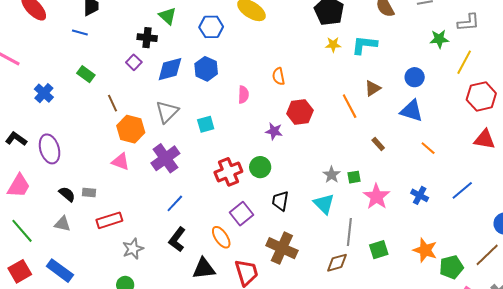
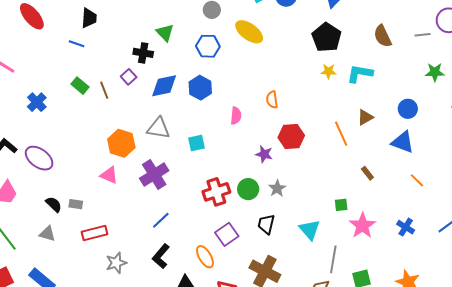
brown line: (113, 103) -> (104, 90), moved
gray triangle: (167, 112) -> (159, 128), turned 50
purple ellipse: (50, 149) -> (39, 158), turned -40
gray star: (332, 175) -> (277, 188), moved

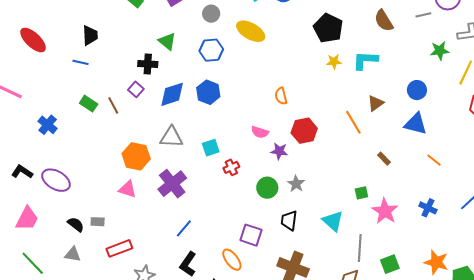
pink semicircle: (236, 116) -> (260, 132), moved, turned 108
red cross: (216, 192) -> (231, 167), moved, size x0.6
purple square: (227, 234) -> (251, 235), turned -30

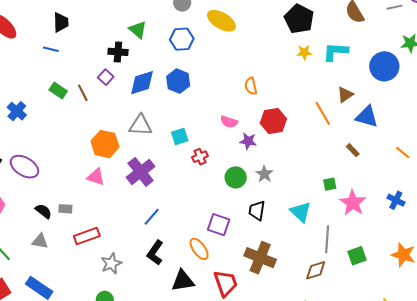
blue circle: (417, 90) -> (384, 66), moved, size x1.5
blue triangle: (416, 124) -> (367, 117), moved

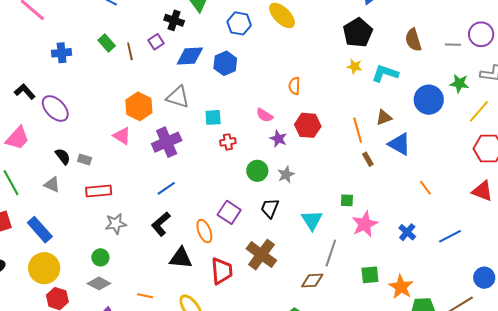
blue cross: (17, 111) -> (62, 53), turned 30
brown rectangle: (353, 150) -> (368, 159), moved
green square: (357, 256) -> (370, 275), moved

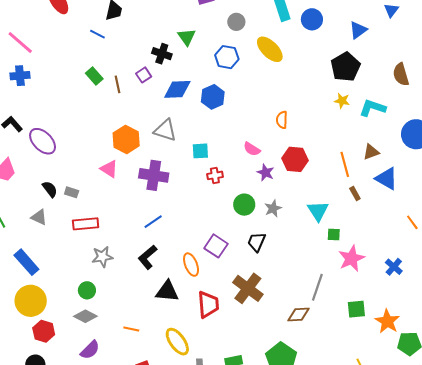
blue cross: (62, 53) -> (20, 76), moved
purple cross: (167, 142) -> (154, 175), turned 32
cyan triangle: (312, 220) -> (318, 211), moved

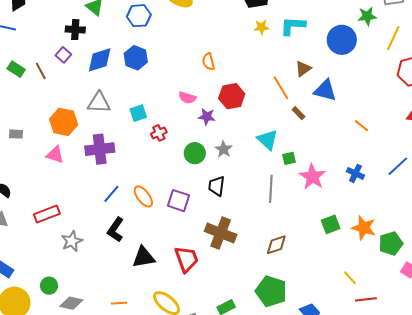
gray rectangle: (72, 192) -> (16, 134), moved
orange ellipse: (191, 265) -> (143, 196), moved
gray line: (317, 287) -> (271, 189), moved
green circle: (87, 290) -> (49, 286), moved

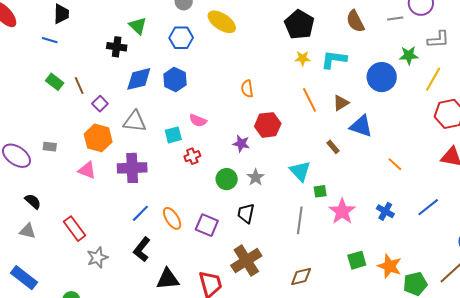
purple square: (63, 55) -> (100, 104), moved
orange line: (281, 88) -> (310, 100), moved
pink semicircle: (187, 98) -> (198, 121), moved
red rectangle: (47, 214) -> (75, 229), turned 70
brown cross: (221, 233) -> (246, 261), turned 32

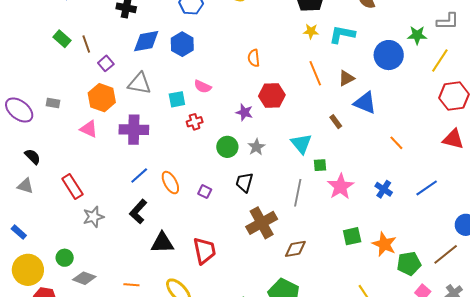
purple square: (207, 225) -> (205, 192), size x0.6
brown cross: (246, 261) -> (262, 223), moved
blue rectangle: (24, 278) -> (19, 232), size x0.6

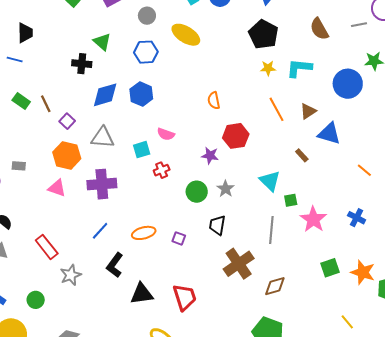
blue line: (139, 175) -> (100, 231), moved
orange ellipse: (170, 183) -> (144, 233), turned -70
green circle: (65, 258) -> (36, 300), moved

